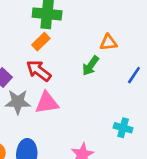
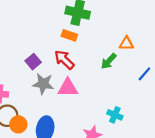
orange rectangle: (41, 42) -> (69, 35), turned 56
cyan cross: (123, 128) -> (115, 115), moved

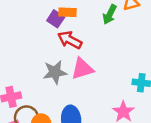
green arrow: (109, 61) -> (110, 14), moved
purple square: (33, 62) -> (56, 19), moved

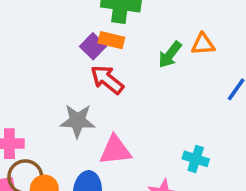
pink triangle: (82, 69) -> (115, 150), moved

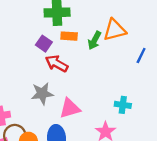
orange rectangle: (111, 40) -> (69, 36), moved
orange triangle: (203, 44) -> (115, 30), size x1.5

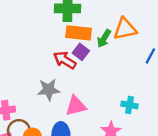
orange rectangle: (69, 36) -> (79, 33), size x1.5
purple square: (44, 44) -> (81, 52), moved

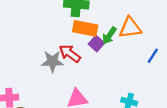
purple square: (81, 52) -> (96, 44), moved
gray star: (49, 90) -> (52, 61), moved

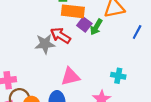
green arrow: (109, 36) -> (96, 27), moved

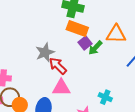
red arrow: (60, 36) -> (58, 66), moved
gray star: (45, 44) -> (45, 52), turned -30

